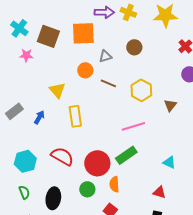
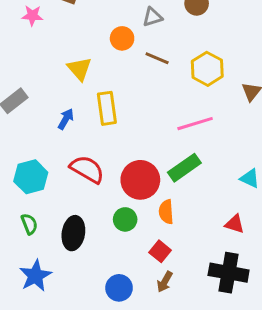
blue arrow: (39, 117) -> (66, 119), moved

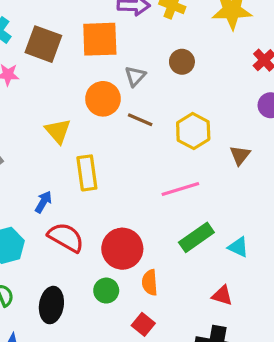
gray triangle: (152, 17) -> (135, 76), turned -30
orange circle: (122, 38) -> (103, 99), size x1.4
blue arrow: (66, 119) -> (43, 202), moved
green rectangle: (184, 168) -> (196, 237), moved

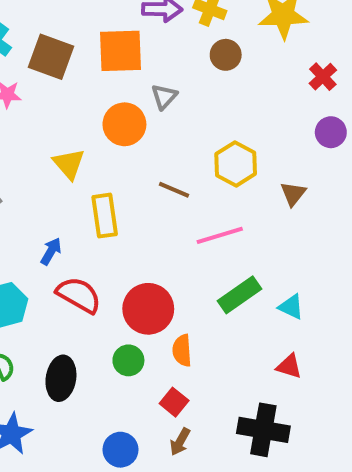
brown circle: (182, 62) -> (226, 55), moved
brown line: (140, 120) -> (174, 190), moved
red triangle: (222, 295) -> (289, 366), moved

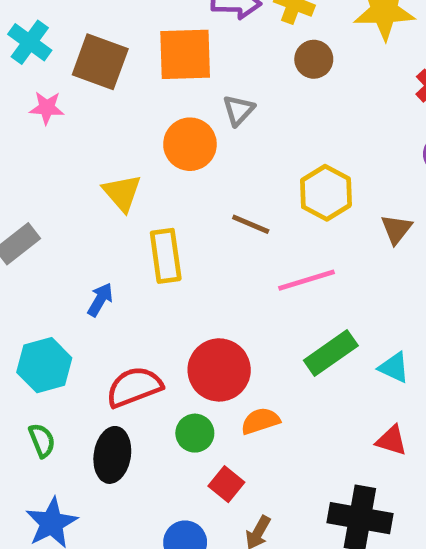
red semicircle: (79, 295) -> (134, 387), moved, turned -51
orange semicircle: (182, 350) -> (260, 421), turned 76
red square: (174, 402) -> (226, 484), moved

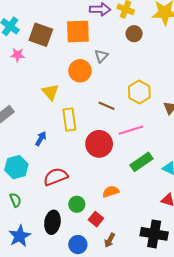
red circle: (219, 370) -> (99, 144), moved
green circle: (195, 433) -> (77, 204), moved
black ellipse: (112, 455) -> (52, 222), moved

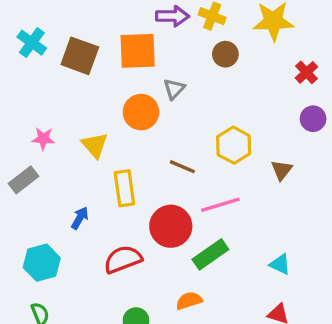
pink star: (18, 55) -> (43, 139), moved
green rectangle: (141, 162) -> (210, 254), moved
red semicircle: (56, 177) -> (123, 259), moved

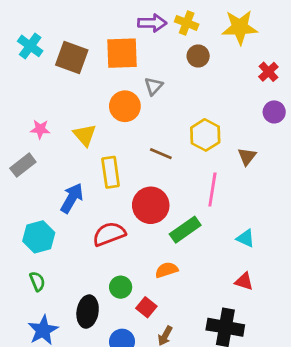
pink line: (220, 205) -> (212, 189), moved, turned -64
blue arrow: (80, 218) -> (72, 198), size x1.5

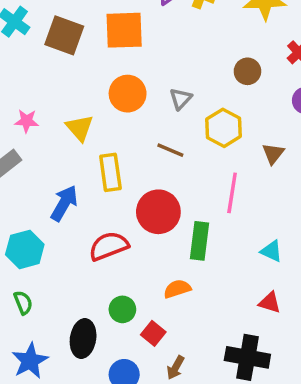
brown circle: (198, 56) -> (247, 71), moved
gray triangle: (154, 86) -> (181, 99), moved
green rectangle: (185, 230) -> (200, 241), turned -48

